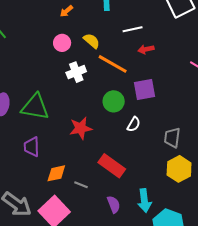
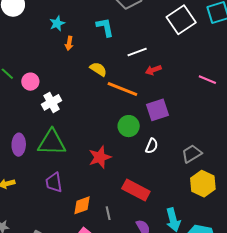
orange arrow: (66, 11) -> (69, 43), turned -32
pink circle: (62, 43) -> (30, 82), moved
white cross: (76, 72) -> (51, 102), moved
gray trapezoid: (172, 138) -> (192, 154), turned 60
gray line: (81, 185) -> (108, 213), turned 64

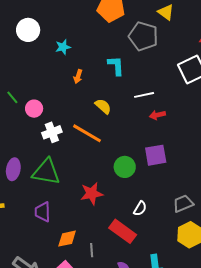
cyan star: (57, 23) -> (63, 47), moved
orange line: (122, 89) -> (87, 133), moved
white semicircle: (152, 146) -> (140, 208), moved

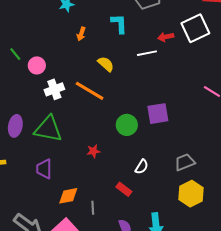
red arrow: (157, 115) -> (166, 37), moved
red star: (92, 194) -> (93, 151), size x0.6
red rectangle: (123, 231) -> (124, 189), size x0.6

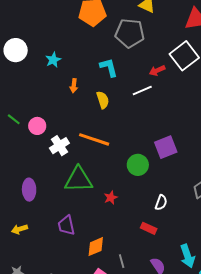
yellow semicircle: (106, 64) -> (103, 100), moved, turned 42
green triangle: (48, 129) -> (79, 180), moved
gray line: (93, 208) -> (122, 261), moved

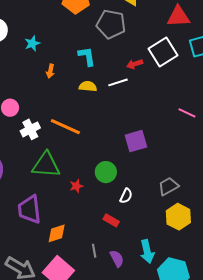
yellow semicircle: (103, 100) -> (88, 86), moved, turned -72
green circle: (138, 165) -> (106, 172), moved
purple trapezoid: (66, 225) -> (29, 209), size x1.4
gray line: (122, 261) -> (94, 251), moved

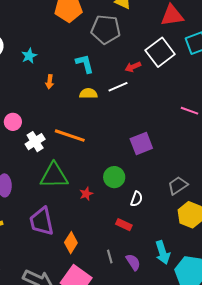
orange diamond: (57, 233) -> (71, 243), turned -35

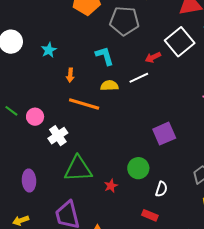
orange line: (70, 136) -> (84, 104), moved

